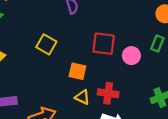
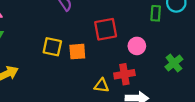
pink circle: (131, 56) -> (137, 46), moved
orange square: (77, 71) -> (77, 52), moved

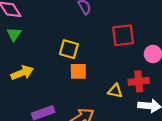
orange square: (77, 52) -> (78, 71), moved

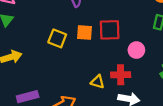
orange square: (78, 71) -> (85, 33), moved

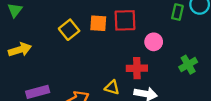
yellow square: (57, 38) -> (69, 30), turned 30
yellow triangle: (98, 82) -> (112, 87), moved

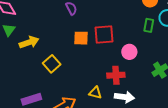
yellow square: (69, 30) -> (52, 64), moved
yellow arrow: (20, 50) -> (29, 42), moved

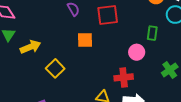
green rectangle: (149, 25) -> (152, 33), moved
red square: (104, 34) -> (108, 15), moved

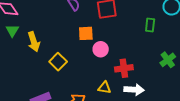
yellow arrow: (30, 47) -> (34, 42), turned 96
pink circle: (137, 52) -> (101, 49), moved

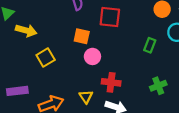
yellow arrow: (34, 42) -> (26, 30), turned -72
yellow triangle: (104, 88) -> (86, 97), turned 32

